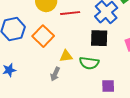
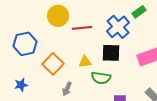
orange square: (43, 36) -> (53, 64), moved
yellow triangle: (66, 56) -> (85, 62), moved

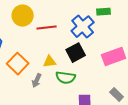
green rectangle: (139, 12) -> (104, 12), turned 32
black square: (111, 53) -> (76, 53), turned -30
gray arrow: (67, 89) -> (37, 81), moved

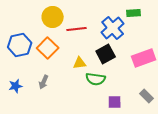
orange square: (18, 64) -> (48, 48), moved
gray arrow: (37, 81) -> (44, 82), moved

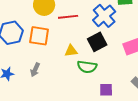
orange square: (48, 48) -> (39, 36), turned -35

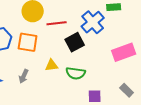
black square: (97, 42) -> (75, 42), moved
yellow triangle: (71, 51) -> (52, 65), moved

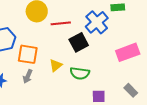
orange square: (28, 42) -> (28, 54), moved
yellow triangle: (52, 65) -> (56, 65), turned -32

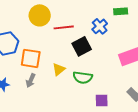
blue cross: (97, 22) -> (100, 26), size x0.7

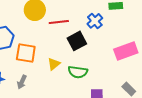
gray arrow: (31, 80) -> (22, 82), moved

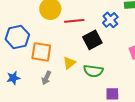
gray arrow: (22, 82) -> (46, 78), moved

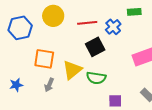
red line: (74, 21) -> (87, 23), moved
blue hexagon: (17, 37) -> (20, 28), moved
yellow triangle: (69, 63) -> (72, 70), size x1.5

